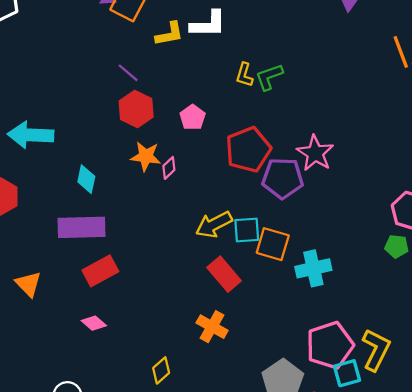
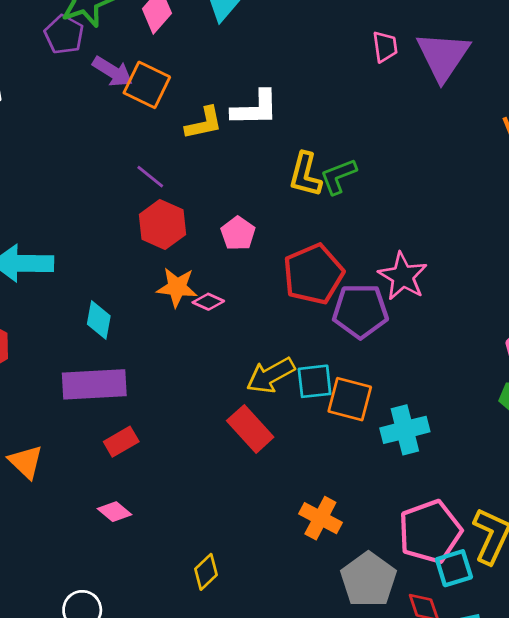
yellow L-shape: (244, 75) -> (305, 175), size x1.4
pink diamond: (169, 168) -> (208, 302), turned 70
red rectangle: (100, 271) -> (121, 442), size x0.7
red rectangle: (224, 274) -> (250, 429), moved
orange cross: (212, 327) -> (320, 518), moved

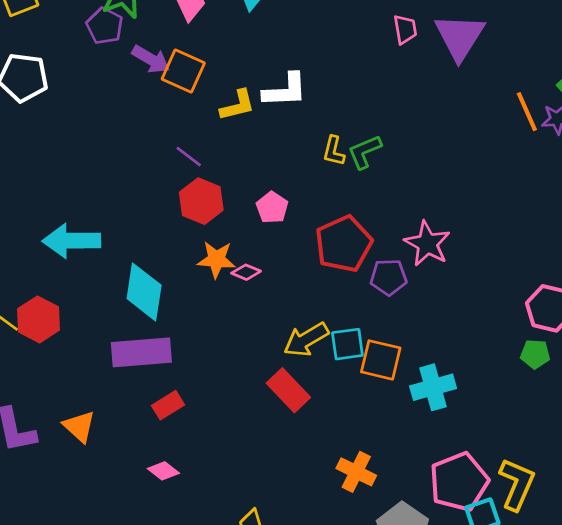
yellow L-shape: (305, 175) -> (334, 151), size x0.7
purple pentagon: (360, 311) -> (389, 277), size x0.7
cyan diamond: (99, 320) -> (144, 292), size x1.6

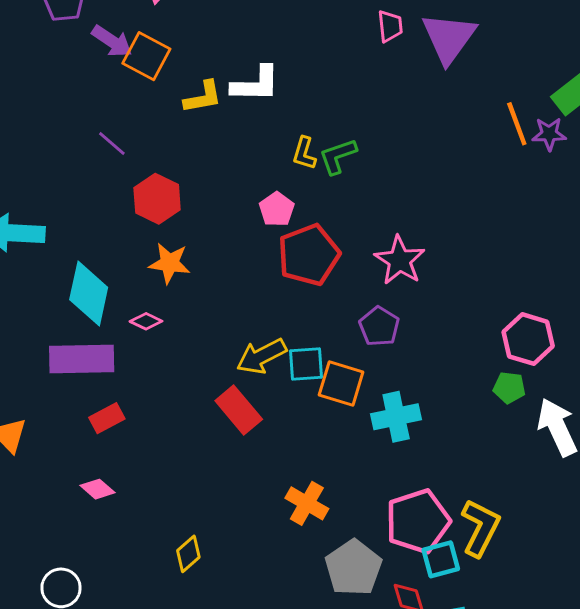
purple line: (189, 157) -> (112, 143), moved
pink pentagon: (272, 208) -> (277, 209), moved
pink diamond: (246, 272) -> (146, 321), moved
purple pentagon: (389, 277) -> (379, 326), moved, turned 30

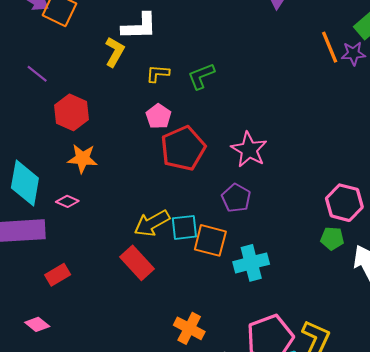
yellow L-shape: (203, 97) -> (115, 52), moved, turned -48
yellow L-shape: (304, 153) -> (158, 74), moved, turned 80
red rectangle: (107, 418) -> (58, 275), moved

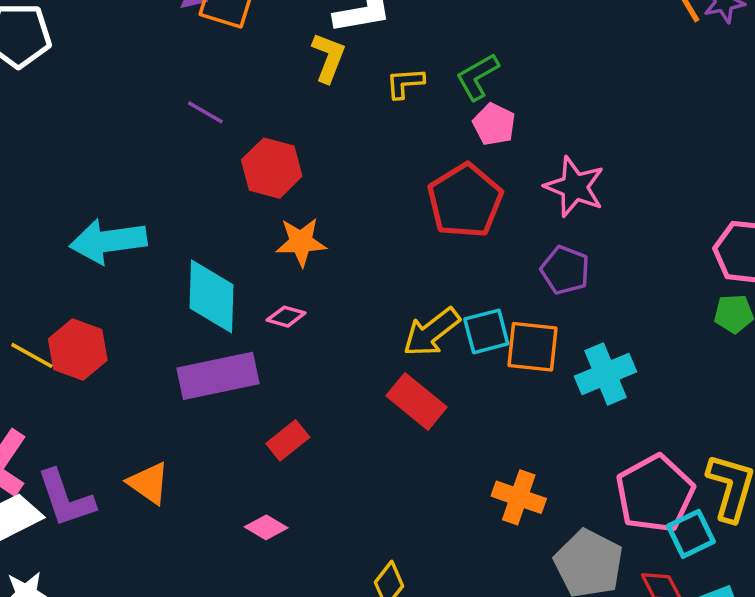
pink pentagon: (158, 116) -> (494, 124), moved

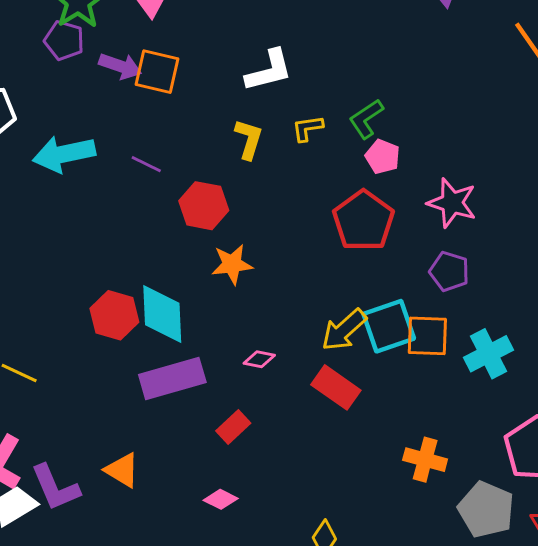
yellow L-shape: (329, 58) -> (249, 139), moved
cyan arrow: (108, 241) -> (64, 154), moved
pink diamond: (286, 317) -> (259, 359), moved
cyan square: (486, 331) -> (389, 326), size x1.4
red hexagon: (78, 350) -> (114, 315), moved

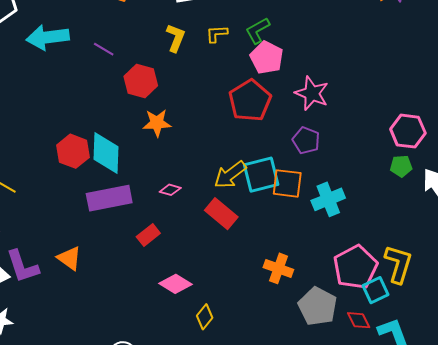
pink pentagon: (383, 157) -> (267, 58), size x1.4
pink diamond: (221, 499) -> (176, 284), moved, size x1.4

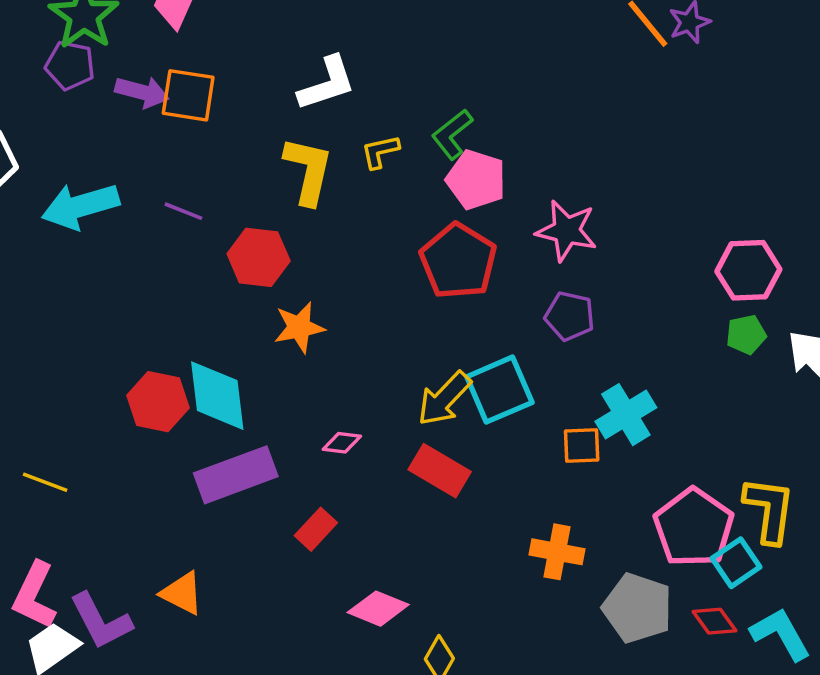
yellow L-shape: (176, 38) -> (308, 171), size x1.4
orange square: (287, 183) -> (582, 446), moved, size x0.7

